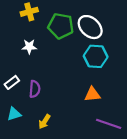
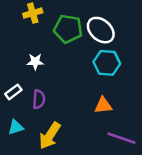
white star: (29, 47) -> (35, 62), moved
yellow arrow: (44, 122) -> (50, 136), size x1.6

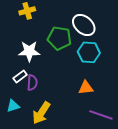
green pentagon: (68, 29) -> (60, 38), moved
white star: (35, 62) -> (29, 51), size x1.5
white rectangle: (13, 92) -> (20, 77), moved

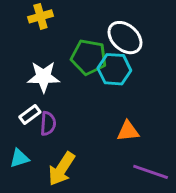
cyan hexagon: (89, 52) -> (114, 69), moved

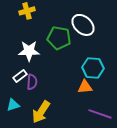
cyan hexagon: (114, 69) -> (93, 68), moved

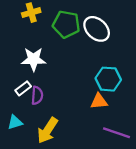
green pentagon: (59, 38) -> (66, 24), moved

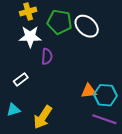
white star: (34, 59) -> (30, 37), moved
cyan hexagon: (108, 79) -> (105, 95), moved
purple semicircle: (37, 95) -> (47, 56), moved

